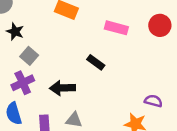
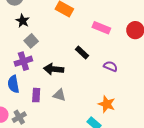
purple semicircle: (153, 101) -> (110, 66), moved

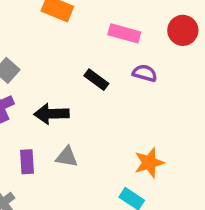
purple semicircle: (110, 66) -> (145, 73), moved
orange star: (107, 104) -> (149, 163), turned -30

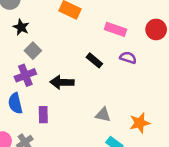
gray triangle: (67, 157) -> (103, 115), moved
orange star: (149, 163) -> (140, 123), moved

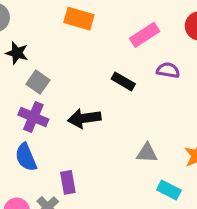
pink rectangle: (115, 29) -> (145, 35), turned -42
purple cross: (25, 75) -> (33, 117), turned -36
purple rectangle: (43, 115) -> (68, 182), moved

